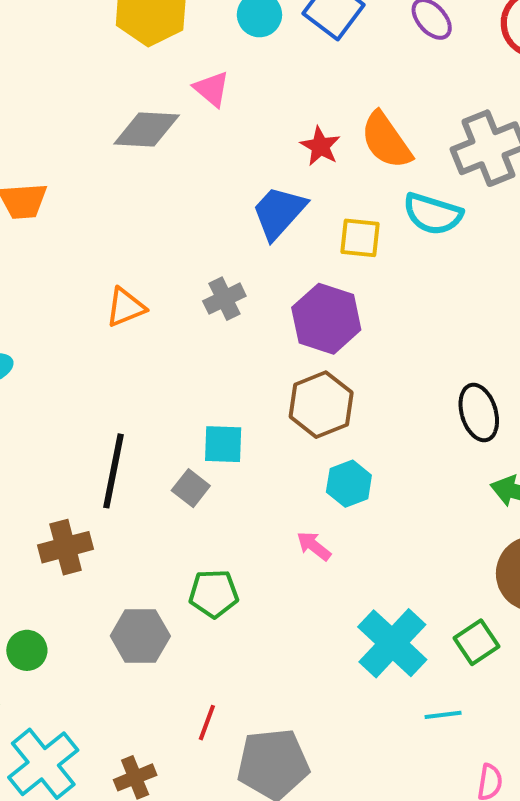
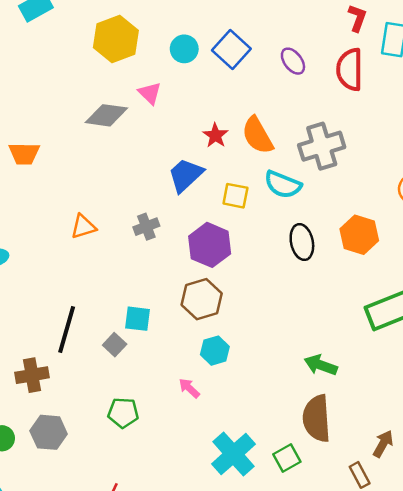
black ellipse: (479, 413) -> (302, 242), moved
gray hexagon: (140, 636) -> (49, 432), moved

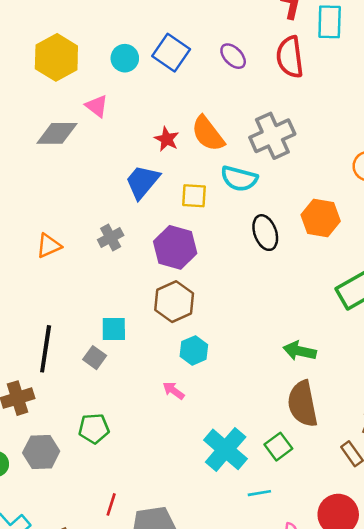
green pentagon: (123, 413) -> (94, 428), moved

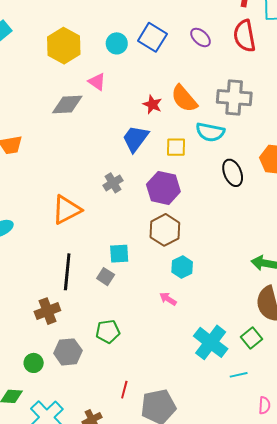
gray cross: (272, 136) -> (234, 98), turned 32
orange triangle: (49, 246) -> (67, 210), moved, size x1.5

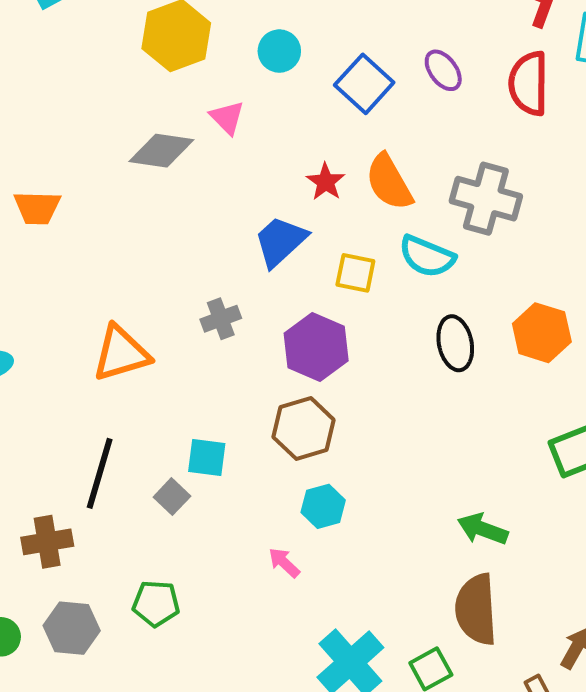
blue square: (152, 37) -> (364, 84), moved

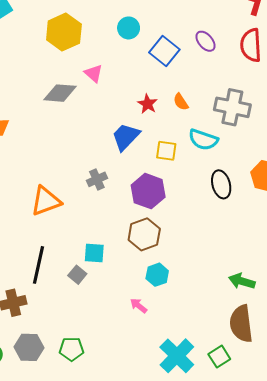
cyan circle: (279, 51) -> (129, 28), moved
orange semicircle: (389, 182) -> (181, 102), size x0.6
green pentagon: (156, 603) -> (71, 349), moved

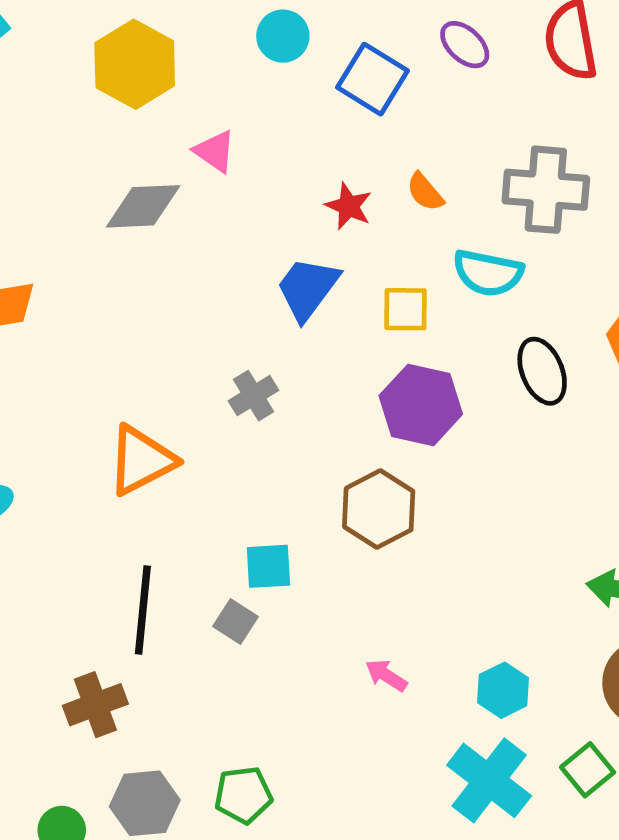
purple hexagon: (148, 191) -> (421, 405), moved
cyan hexagon: (157, 275) -> (503, 690), moved

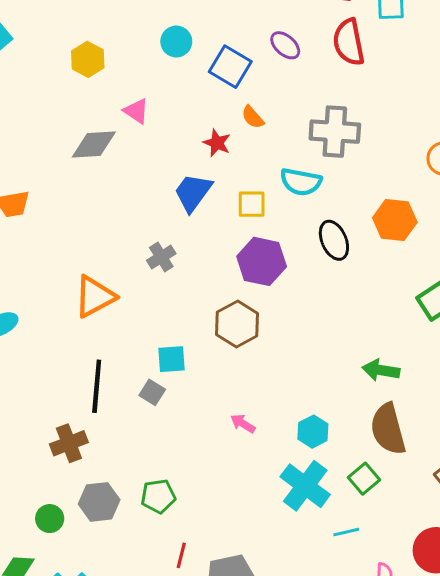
yellow hexagon: (135, 64) -> (88, 59), size x0.7
orange semicircle: (425, 192) -> (253, 117), moved

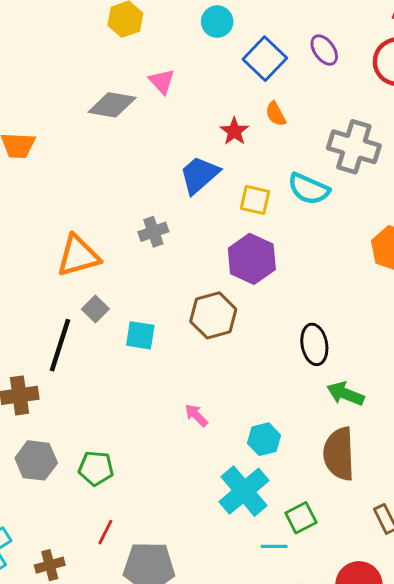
black ellipse: (334, 240) -> (314, 344), moved
gray square: (152, 392) -> (95, 309), moved
green square: (364, 479) -> (301, 518), moved

